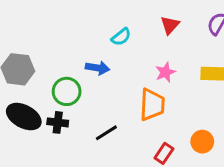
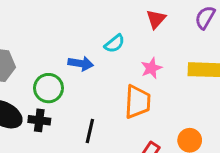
cyan semicircle: (121, 37) -> (114, 44), moved
black line: (106, 133) -> (90, 131), turned -45

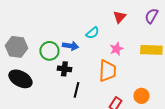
green circle: (48, 88) -> (49, 51), moved
black cross: (39, 120) -> (64, 69), moved

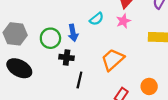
blue arrow: (70, 46) -> (73, 33), turned 70
pink star: (116, 49) -> (123, 21), moved
orange trapezoid: (107, 71) -> (113, 60), turned -135

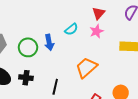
black cross: (67, 57) -> (26, 78), moved

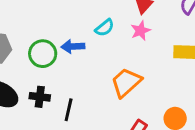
blue arrow: (49, 42) -> (73, 46), turned 98
black line: (55, 87) -> (69, 110), moved

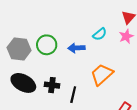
green circle: (43, 54) -> (47, 45), moved
orange trapezoid: (126, 82) -> (102, 74), moved

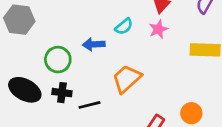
green circle: (47, 45) -> (58, 60), moved
gray hexagon: (19, 49) -> (19, 20), moved
black line: (73, 95) -> (90, 105), turned 63

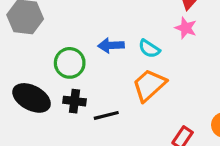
cyan semicircle: (124, 26) -> (149, 49), moved, turned 72
pink star: (158, 29) -> (186, 28), turned -30

